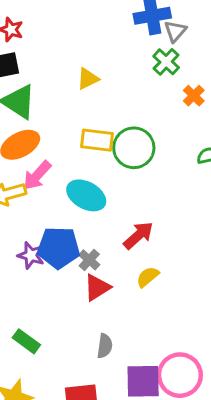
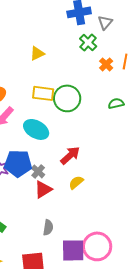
gray triangle: (175, 31) -> (105, 22), moved

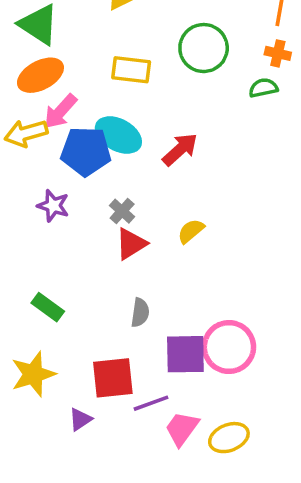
orange cross: (106, 64) -> (278, 53), moved, turned -32
green circle: (67, 98) -> (204, 48), moved
red arrow: (70, 155) -> (180, 149), moved
blue pentagon: (18, 163) -> (86, 151), moved

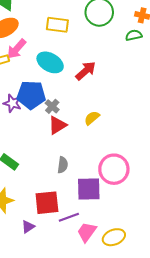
blue pentagon: (86, 151) -> (31, 95), moved
pink circle: (229, 347) -> (114, 169), moved

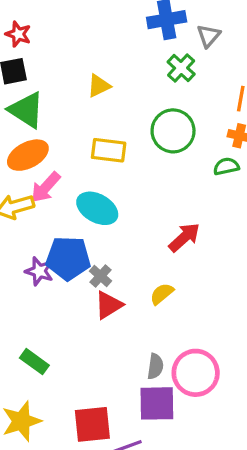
red arrow: (86, 71) -> (184, 237), moved
gray semicircle: (63, 165) -> (155, 366), moved

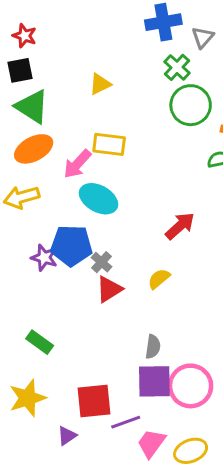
green circle: (173, 131) -> (191, 105), moved
pink arrow: (46, 187) -> (77, 164), moved
pink circle: (196, 373) -> (191, 386), moved

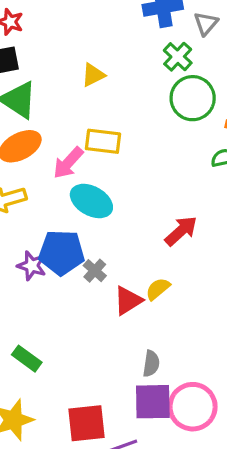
red triangle: (109, 289) -> (128, 301), moved

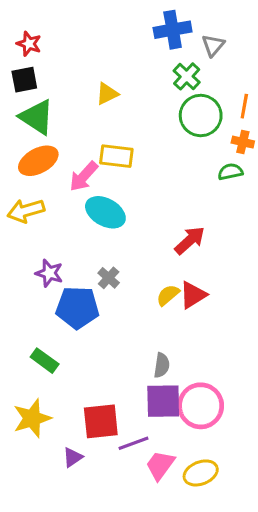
blue pentagon: (62, 252) -> (77, 307), moved
red triangle: (128, 301) -> (193, 295), moved

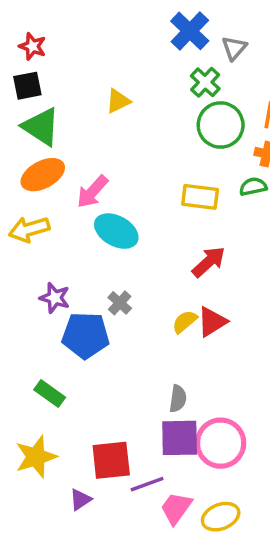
blue cross: (173, 30) -> (190, 31), turned -36
yellow rectangle: (116, 156) -> (200, 197), moved

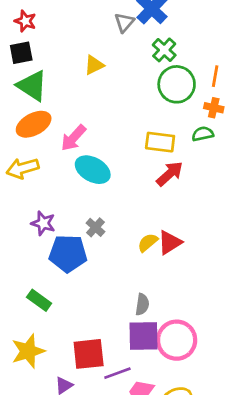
gray triangle: (234, 48) -> (124, 22), moved
red arrow: (209, 262) -> (170, 174), moved

